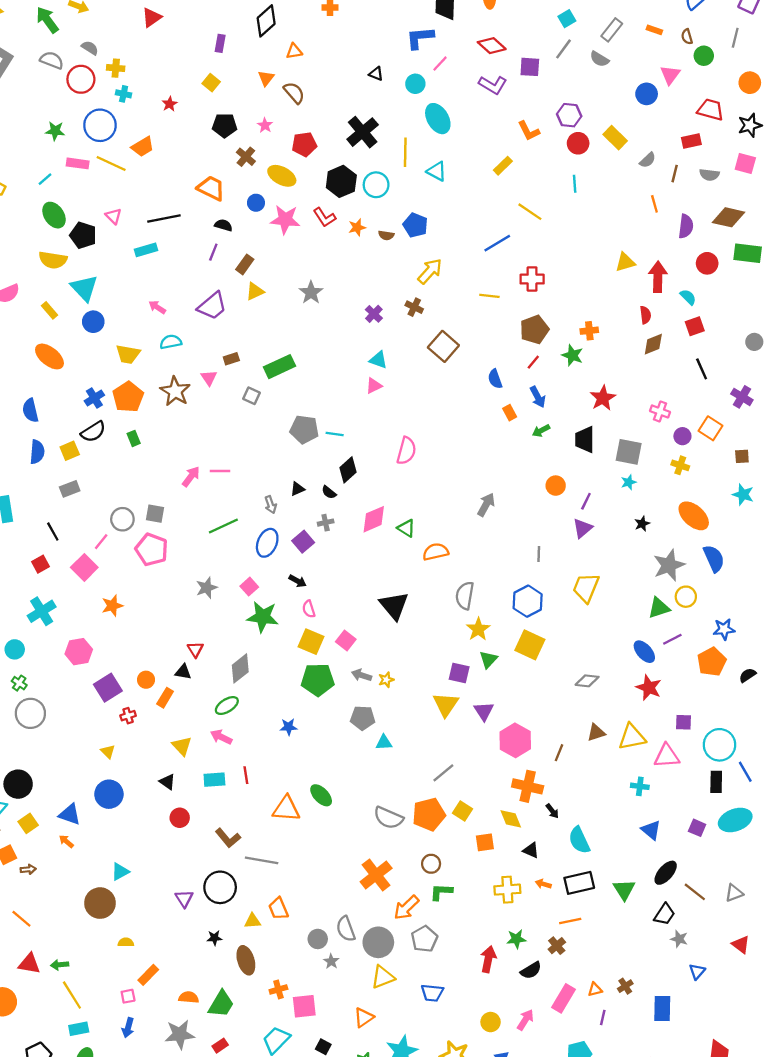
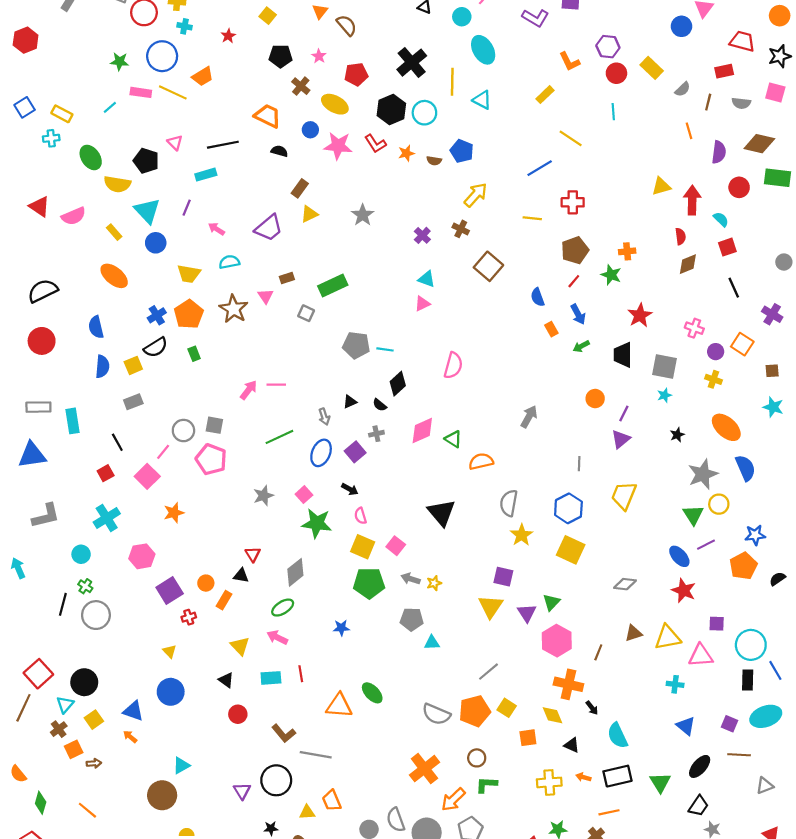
green ellipse: (54, 215) -> (91, 157), moved
purple line: (213, 252) -> (187, 208), moved
green triangle: (659, 608) -> (693, 515), turned -45
green triangle: (488, 660) -> (551, 602), moved
brown line: (695, 892) -> (739, 755), moved, turned -35

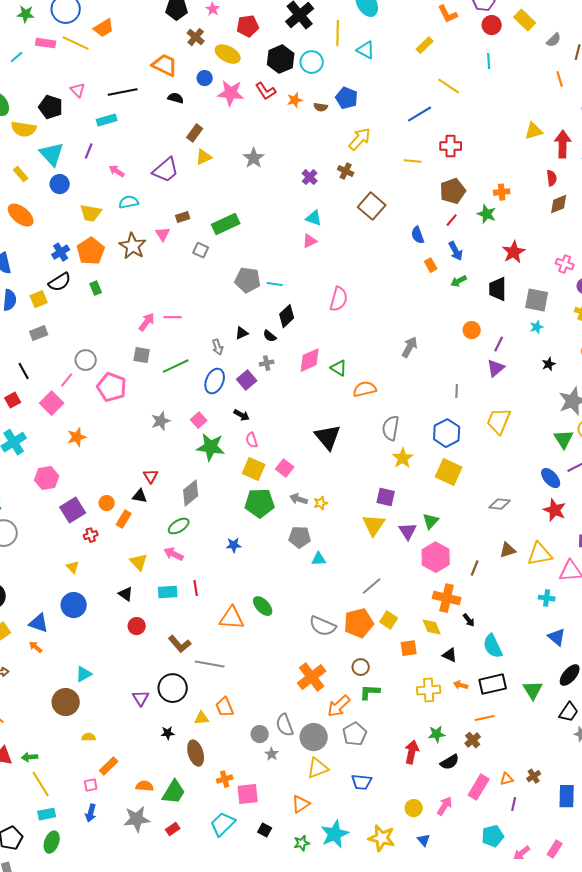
gray square: (214, 425) -> (142, 355), moved

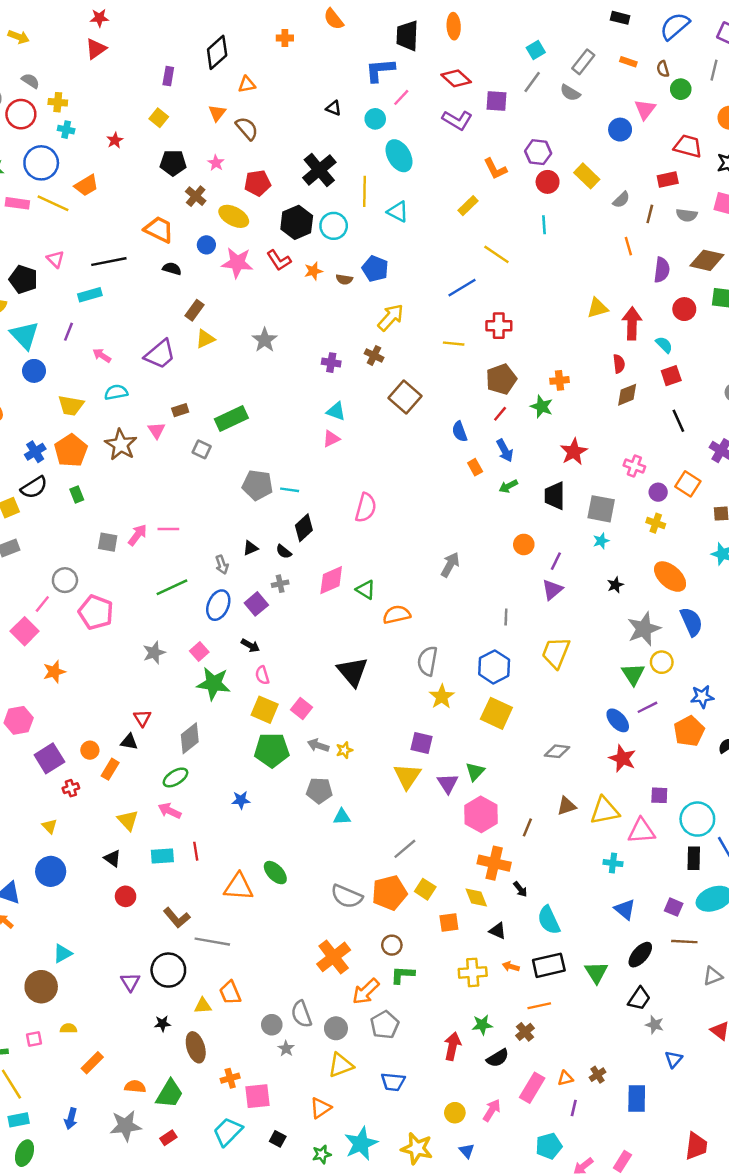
purple cross: (310, 177) -> (331, 363), turned -35
gray square: (142, 355) -> (108, 542), moved
gray circle: (314, 737) -> (336, 1028), size x0.7
pink square: (91, 785) -> (34, 1039), moved

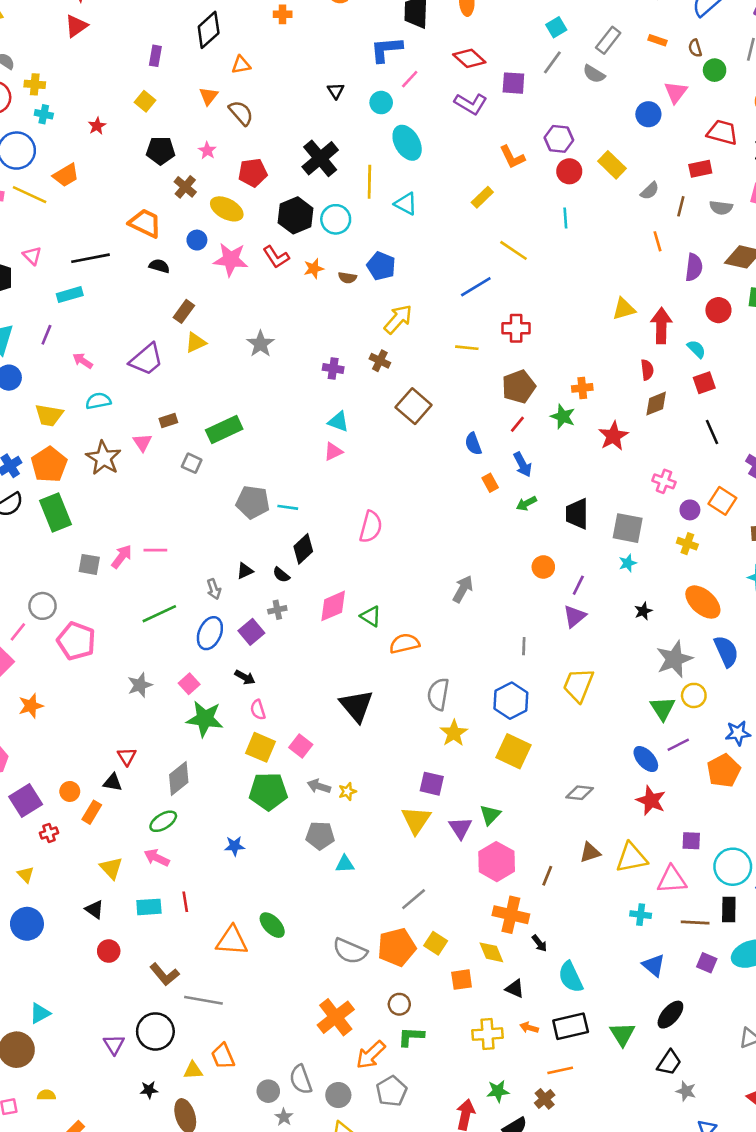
black triangle: (334, 108) -> (336, 91), turned 35
red star: (574, 452) -> (613, 436), moved
green rectangle: (77, 495) -> (55, 513), size x2.0
brown line: (684, 942) -> (695, 922), moved

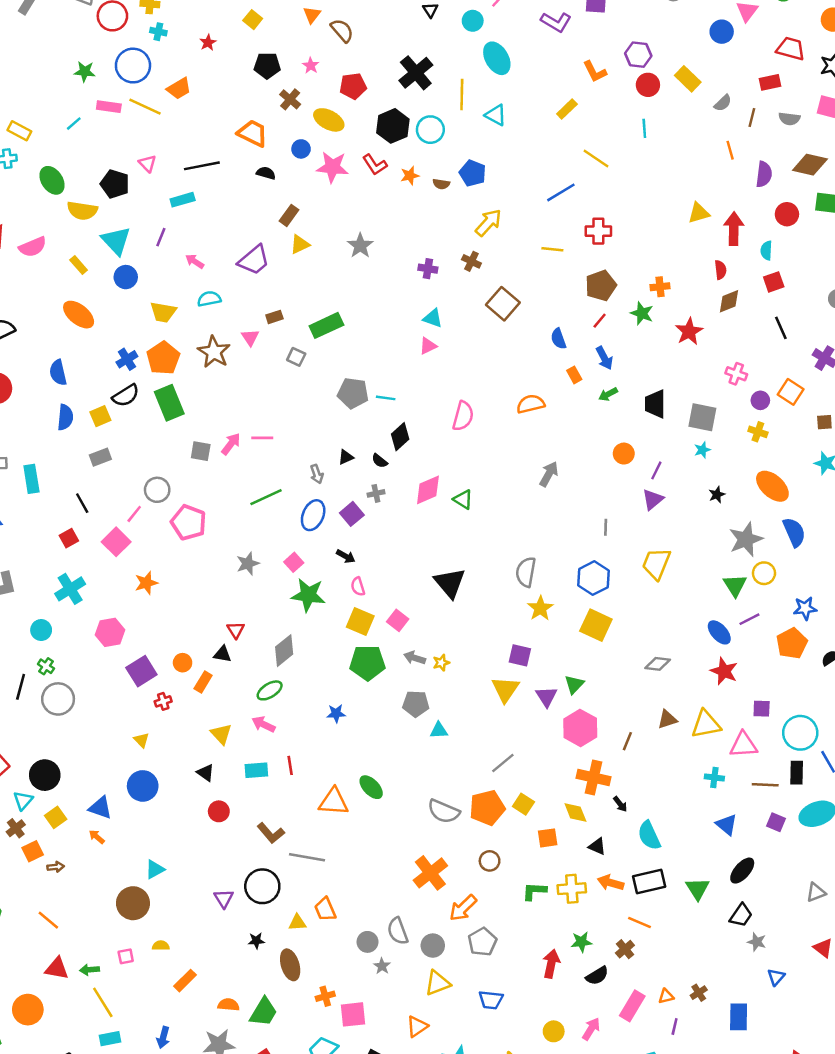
cyan semicircle: (696, 349) -> (766, 250), turned -132
orange semicircle: (404, 644) -> (531, 404), moved
orange arrow: (529, 1028) -> (610, 883), size x1.5
green L-shape: (411, 1037) -> (534, 891), moved
orange line: (560, 1070) -> (639, 923), turned 35

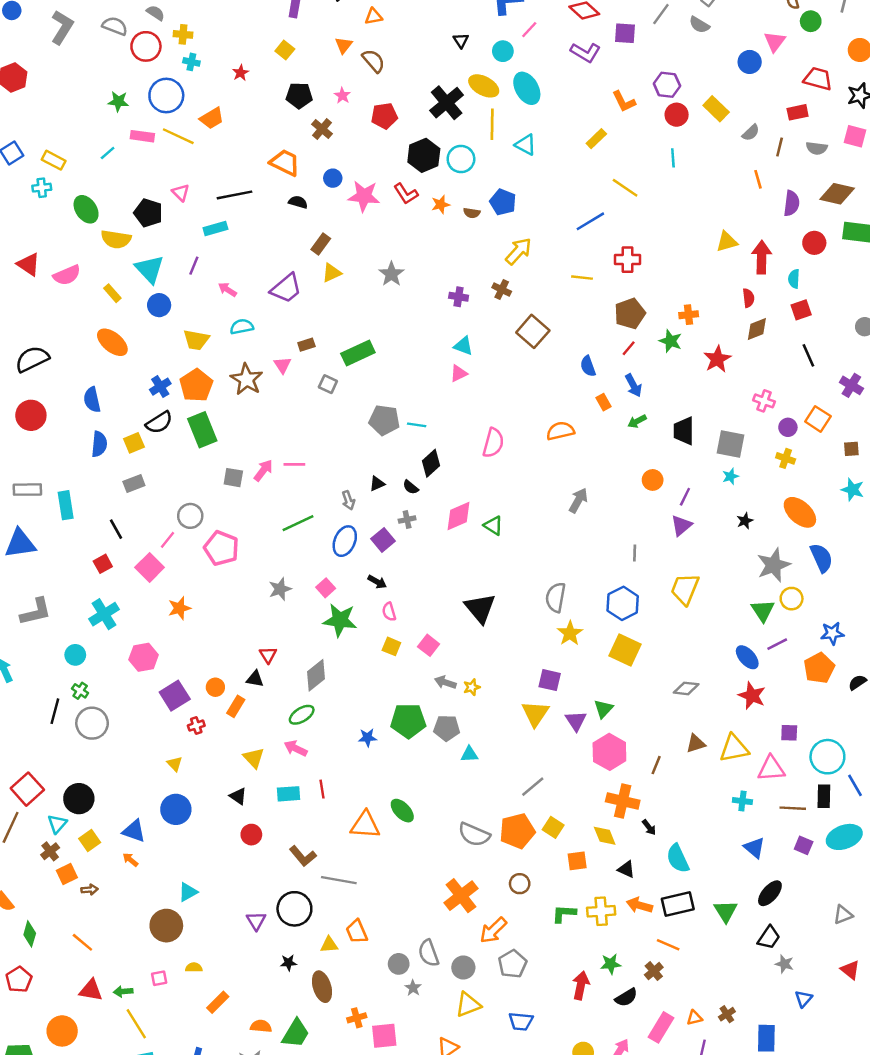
yellow ellipse: (329, 120) -> (484, 86), moved
yellow square: (360, 622) -> (391, 646), size x0.7
green pentagon: (367, 663) -> (408, 721), moved

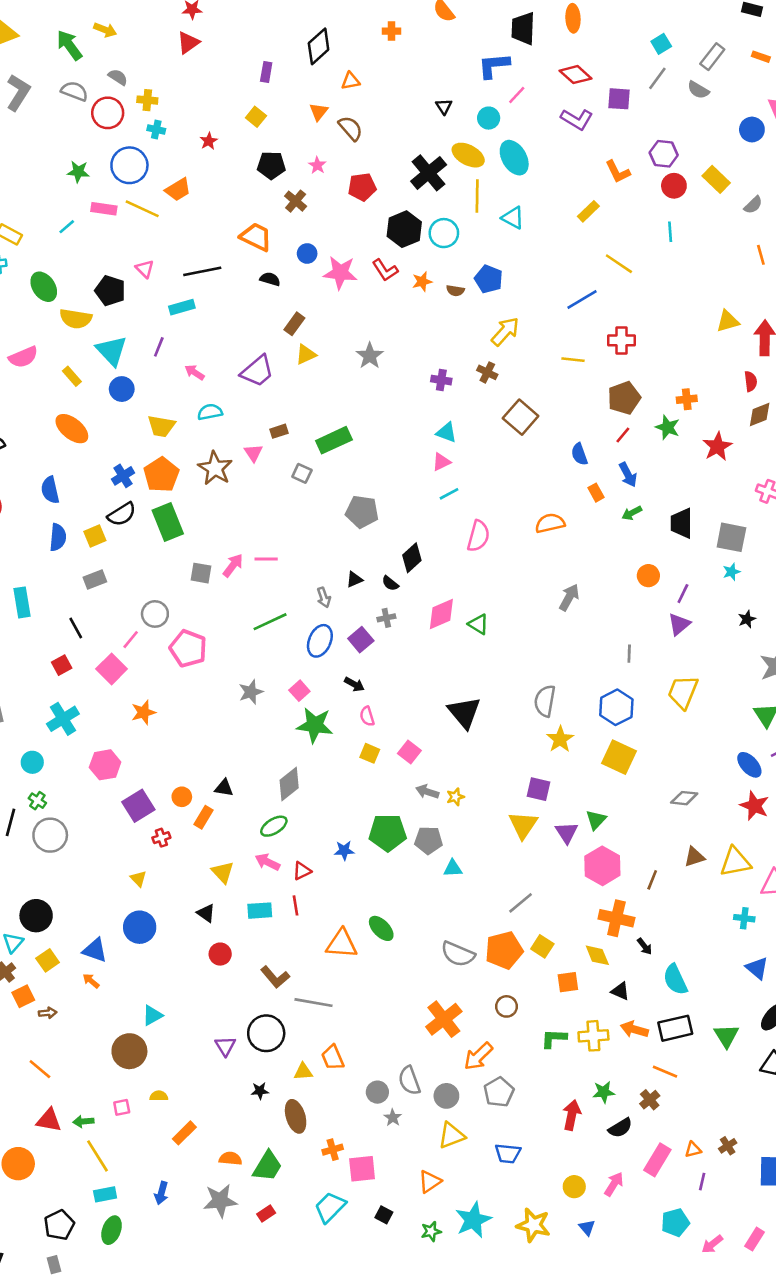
cyan line: (417, 425) -> (449, 494), moved, turned -36
red triangle: (268, 655) -> (302, 871), moved, turned 36

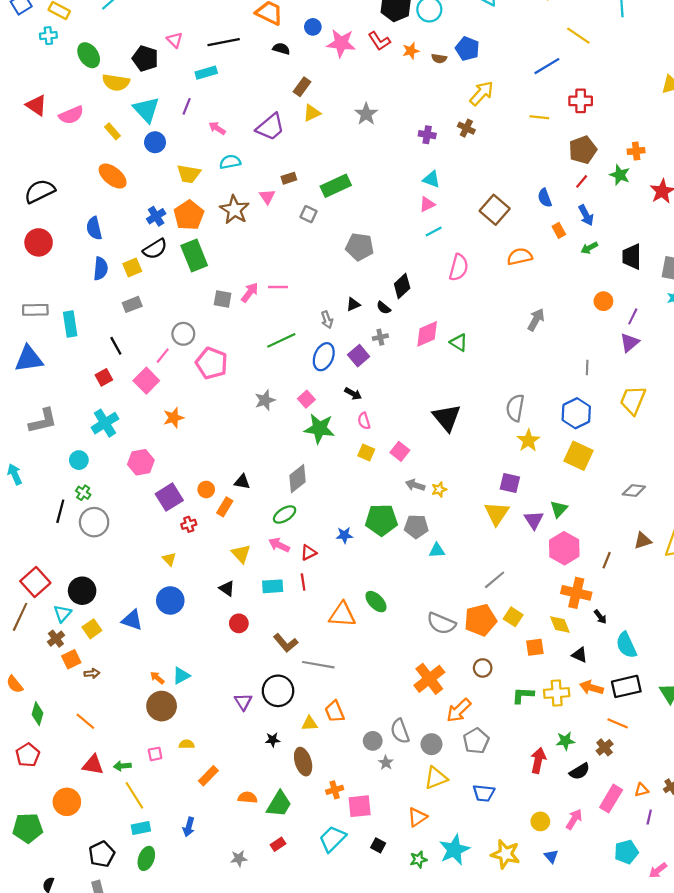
brown square: (521, 417) -> (495, 210), moved
orange arrow: (91, 981) -> (157, 678), moved
gray star: (220, 1201) -> (239, 858), moved, size x0.6

